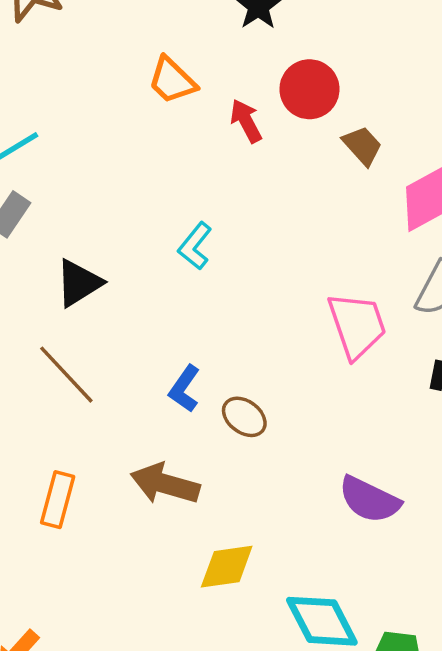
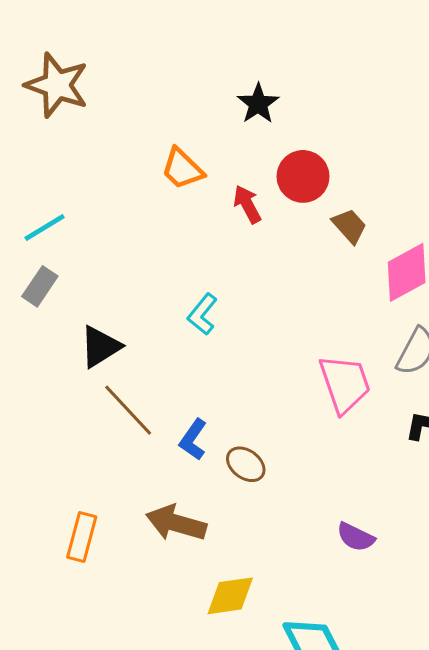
brown line: (66, 375) -> (128, 410), moved
purple semicircle: (369, 500) -> (356, 537), size x0.7

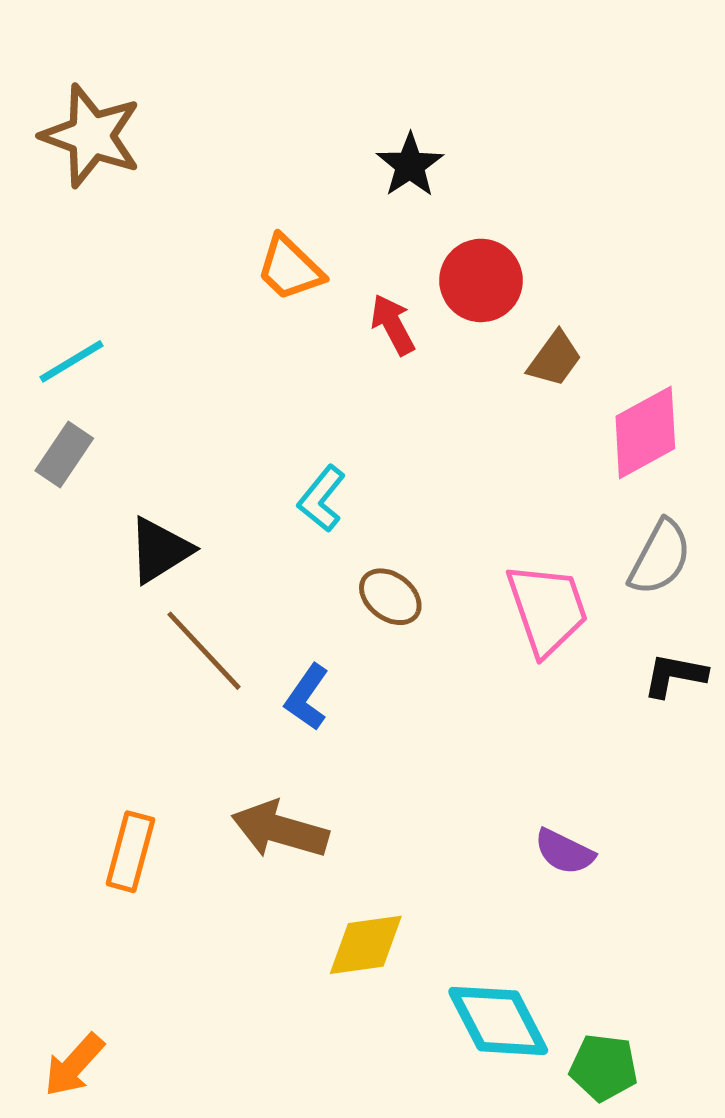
brown trapezoid: (349, 226) -> (555, 359), turned 78
brown ellipse: (246, 464) -> (390, 597), moved

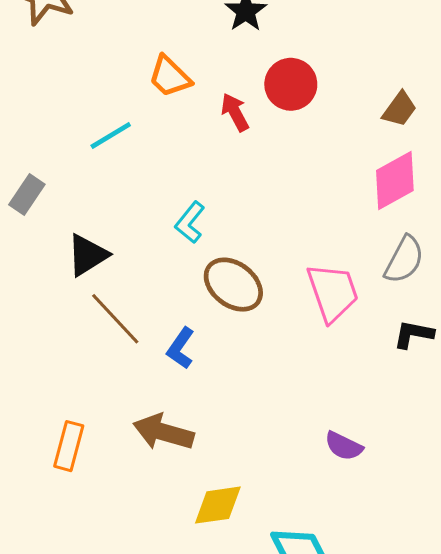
brown trapezoid: (555, 359) -> (399, 109), moved
cyan line: (72, 361) -> (111, 136), moved
brown ellipse: (390, 597) -> (233, 285), size x1.5

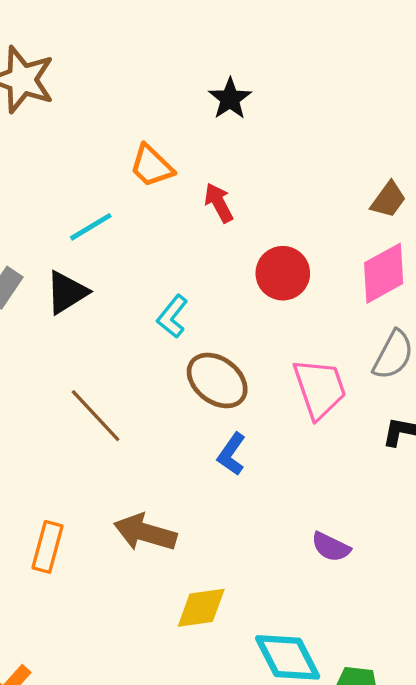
red circle: (291, 84) -> (283, 273), moved
black triangle: (87, 255) -> (67, 292), moved
blue L-shape: (181, 348) -> (232, 454), moved

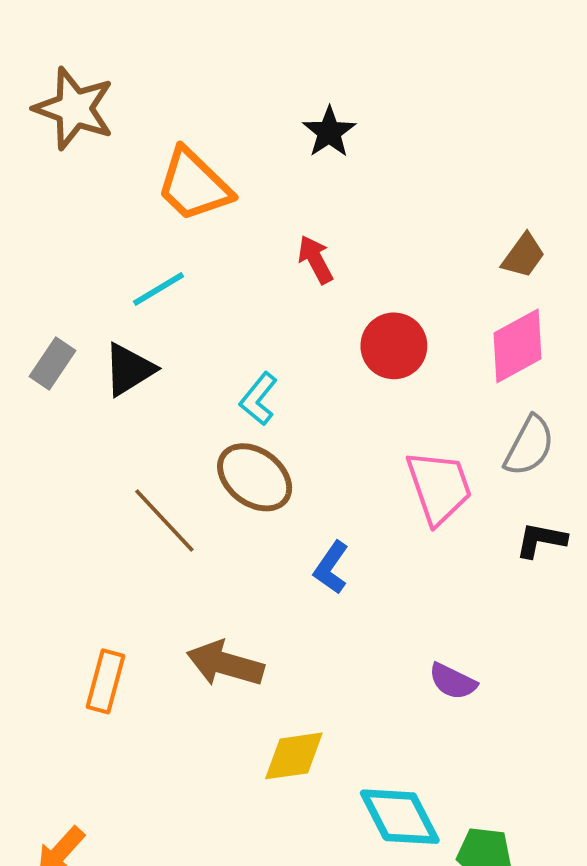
orange trapezoid: (152, 166) -> (194, 185), moved, size x1.4
brown ellipse: (217, 380) -> (255, 477), moved

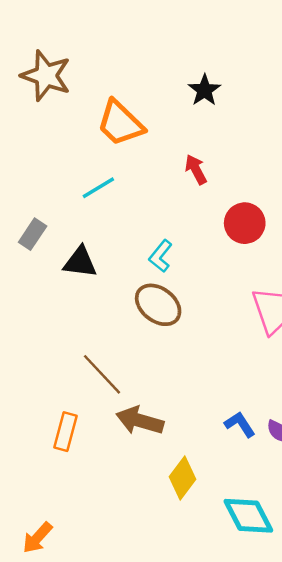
black triangle: (129, 369) -> (80, 262), moved, turned 39
brown line: (164, 520) -> (102, 374), moved
blue L-shape: (331, 568) -> (240, 424), moved, turned 112
yellow diamond: (294, 756) -> (183, 478), turned -45

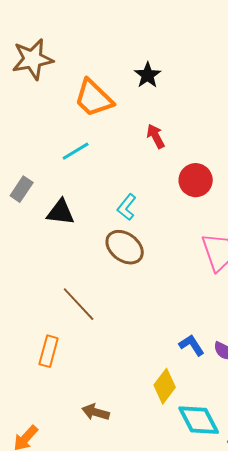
brown star: (46, 76) -> (33, 59), turned -30
black star: (204, 90) -> (148, 75), moved
brown arrow: (140, 421) -> (96, 412), moved, size x0.7
yellow diamond: (183, 478) -> (165, 386), moved

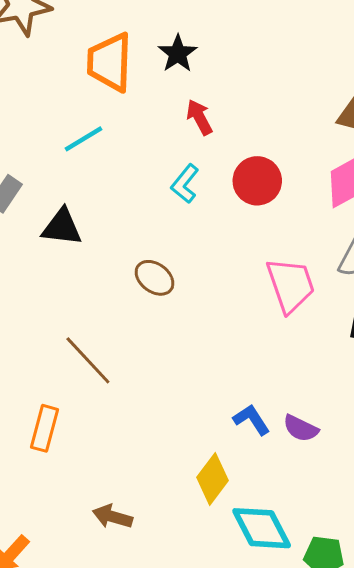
black star: (148, 75) -> (178, 53), moved
orange trapezoid: (94, 98) -> (110, 62), turned 48
cyan L-shape: (127, 207) -> (185, 184), moved
brown ellipse: (125, 247) -> (155, 278), size x0.7

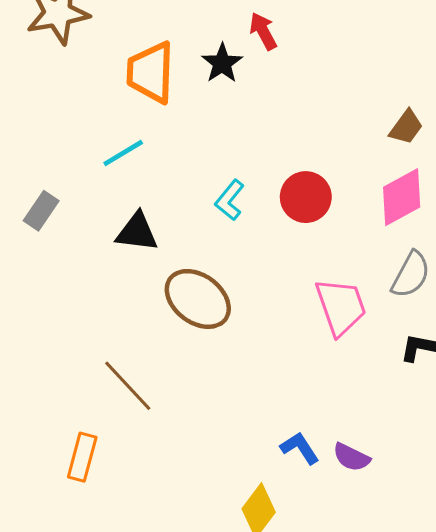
red arrow: (199, 117) -> (263, 31), moved
black triangle: (62, 227) -> (137, 232), moved
brown ellipse: (155, 278) -> (198, 299), size x1.6

